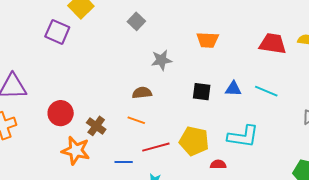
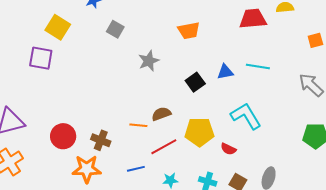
black square: (202, 92) -> (195, 82), turned -30
brown semicircle: (142, 93) -> (161, 114), moved
cyan L-shape: (243, 136) -> (246, 116), turned -116
red semicircle: (218, 164) -> (228, 149), turned -140

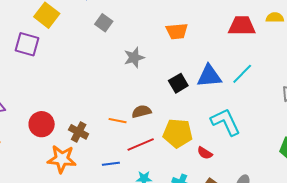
cyan line: (258, 66) -> (242, 74), turned -60
blue triangle: (225, 72) -> (209, 76), size x1.5

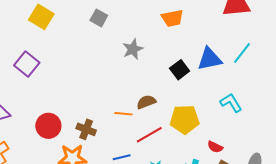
purple square: (27, 44) -> (27, 64), moved, turned 30
cyan L-shape: (226, 122) -> (231, 103), size x0.7
red semicircle: (205, 153) -> (215, 147), moved

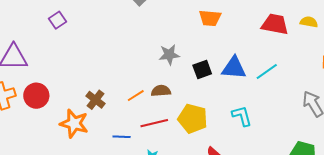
gray star: (133, 49) -> (169, 55), moved
purple square: (27, 64) -> (57, 20), size x0.7
orange line: (123, 114) -> (136, 96), turned -54
red circle: (48, 126) -> (36, 96), moved

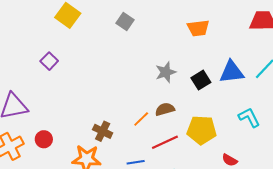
red circle: (36, 96) -> (44, 139), size x0.7

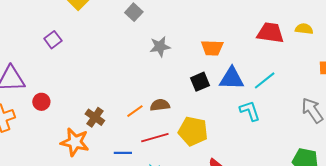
orange trapezoid: (198, 28) -> (212, 48), moved
gray star: (166, 72) -> (160, 47), moved
cyan L-shape: (249, 117) -> (250, 111), moved
red circle: (44, 139) -> (41, 102), moved

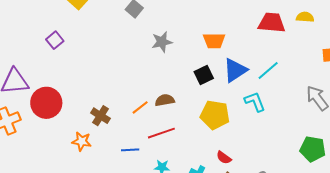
blue triangle: (232, 78) -> (235, 70), turned -32
red circle: (41, 102) -> (46, 103), size x1.8
yellow pentagon: (193, 131) -> (215, 115), moved
orange star: (75, 142) -> (82, 141), size x0.7

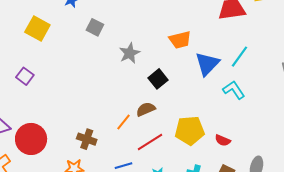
black square: (204, 75) -> (158, 79), moved
yellow pentagon: (215, 115) -> (190, 131), moved
red semicircle: (224, 158) -> (223, 140), moved

